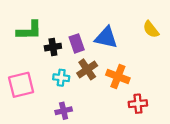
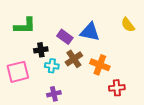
purple rectangle: (77, 43) -> (65, 37), turned -35
black cross: (53, 47) -> (41, 50), moved

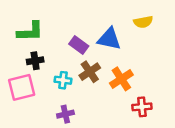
yellow semicircle: (128, 25) -> (143, 22), moved, turned -63
black cross: (41, 50) -> (35, 61), moved
orange cross: (100, 65) -> (121, 79), turned 36

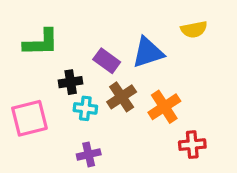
blue triangle: (109, 39) -> (148, 52), turned -30
black cross: (35, 61) -> (71, 82), moved

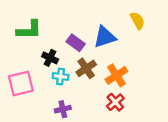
yellow semicircle: (194, 29) -> (137, 21), turned -108
black cross: (71, 82) -> (50, 58), turned 35
red cross: (192, 145) -> (115, 102), moved, turned -36

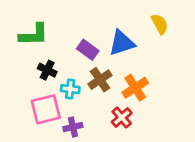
black cross: (50, 58) -> (47, 70), moved
pink square: (21, 84) -> (46, 109), moved
red cross: (115, 102) -> (122, 118), moved

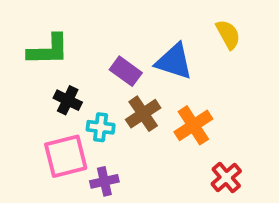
blue triangle: (122, 43) -> (174, 61), turned 36
red cross: (122, 118) -> (226, 178), moved

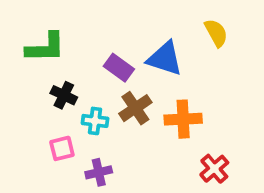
orange cross: (193, 125) -> (183, 119), turned 30
pink square: (66, 156) -> (62, 148), size x0.6

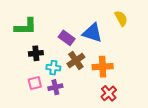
black cross: (64, 95) -> (36, 53), turned -32
red cross: (214, 169) -> (109, 93), moved
purple cross: (99, 172) -> (55, 87), moved

